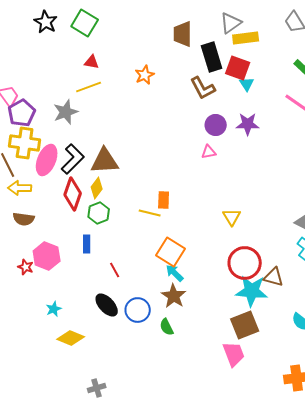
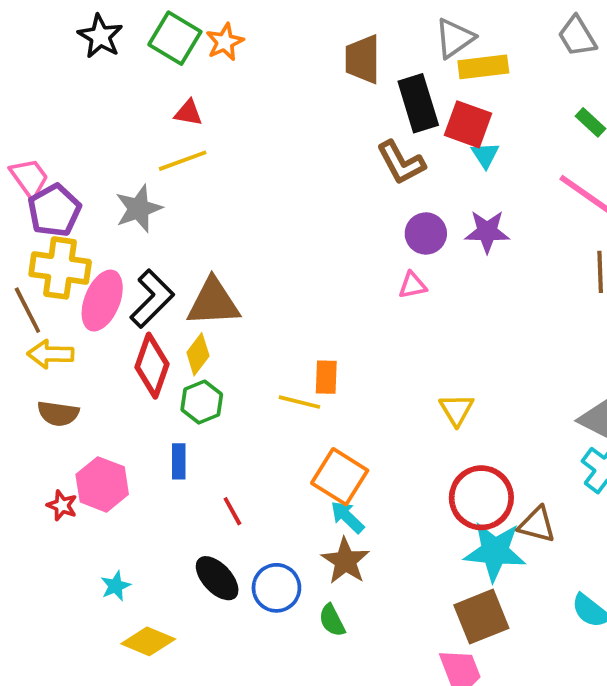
orange star: (145, 75) -> (225, 42), moved

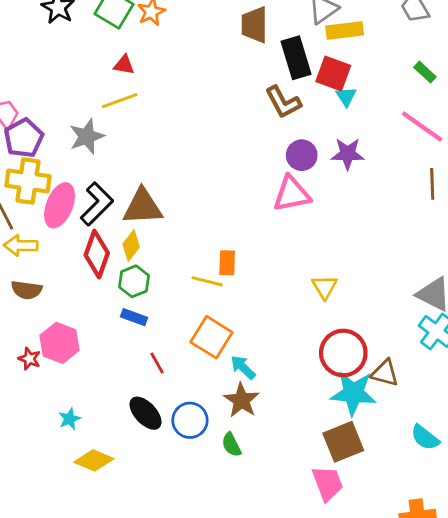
pink triangle: (412, 285) -> (292, 194), size x1.8
blue rectangle: (179, 461) -> (134, 317), moved, turned -70
orange square: (340, 477) -> (211, 337), moved

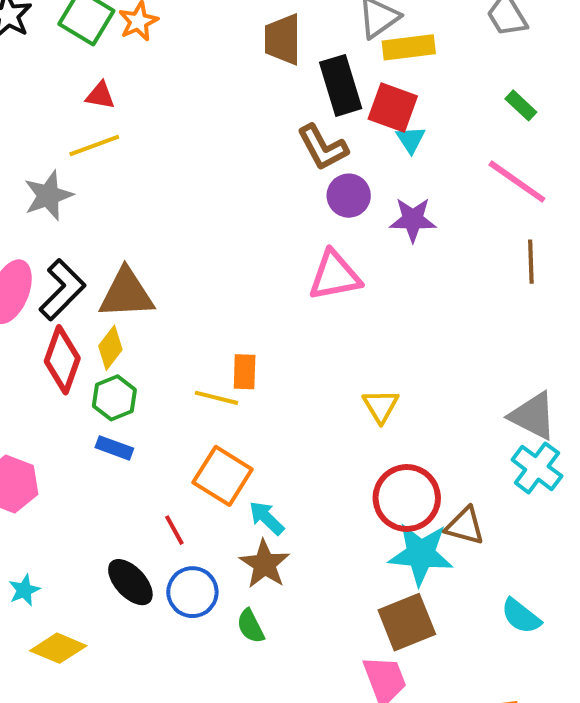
purple circle: (302, 155) -> (349, 196), moved
red line: (157, 363) -> (174, 530), moved

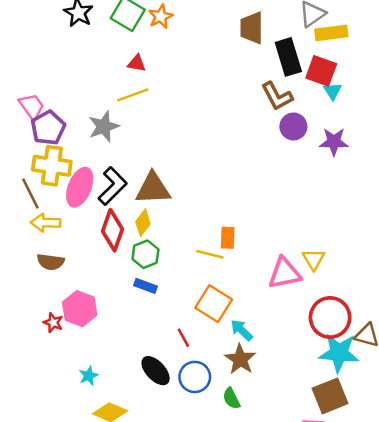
pink triangle: (335, 276) -> (285, 273), moved

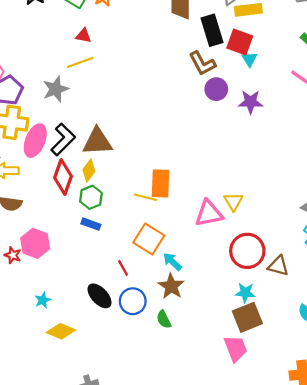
orange rectangle: (228, 238) -> (161, 183), size x1.5
cyan star: (339, 353) -> (245, 293), moved, size x0.6

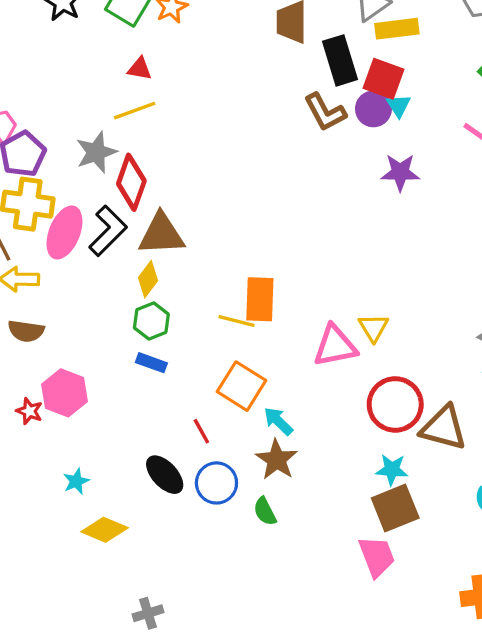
purple circle: (216, 89) -> (373, 109), moved
red diamond: (63, 177) -> (131, 182), moved
brown triangle: (278, 266) -> (444, 428), size x1.4

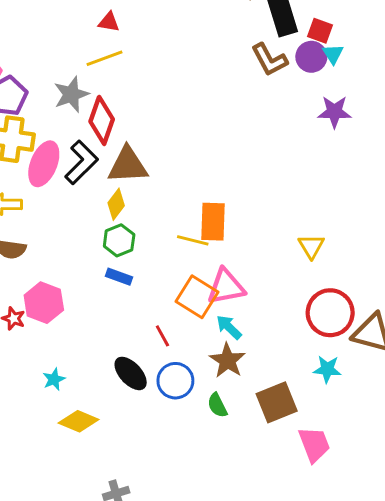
red square: (383, 79) -> (320, 31), size x0.7
pink triangle: (335, 346) -> (226, 287), moved
brown square: (395, 508) -> (277, 402), moved

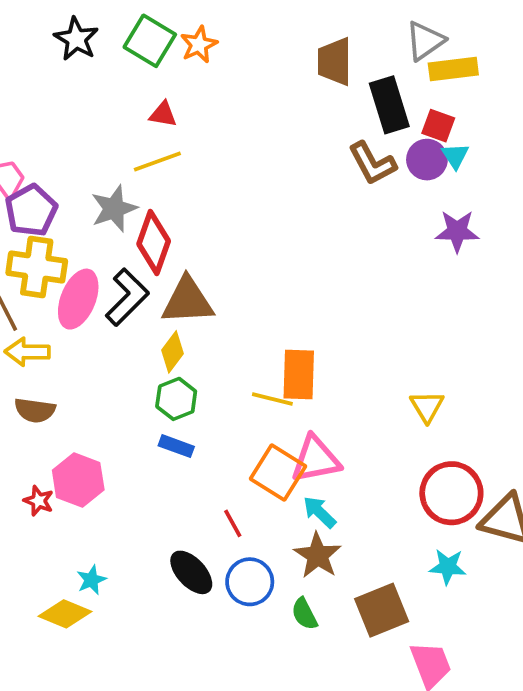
yellow diamond: (79, 421) -> (65, 614), moved

